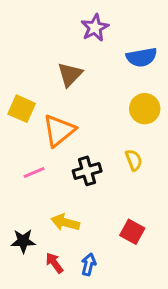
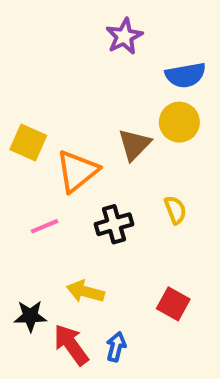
brown triangle: (70, 74) -> (134, 145), moved
yellow circle: (145, 109) -> (179, 122), moved
red arrow: (54, 263) -> (71, 345), size x1.5

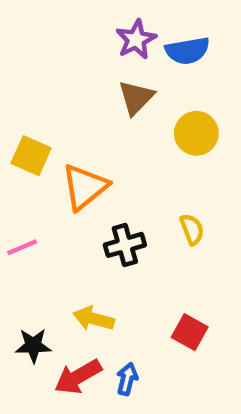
blue semicircle: (185, 75) -> (187, 51), moved
brown triangle: (134, 145) -> (136, 98), moved
pink line: (45, 226) -> (22, 247), moved
red arrow: (71, 345) -> (78, 377), turned -84

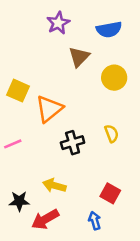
purple star: (136, 39) -> (58, 23), moved
blue arrow: (127, 379) -> (95, 221), moved, turned -30

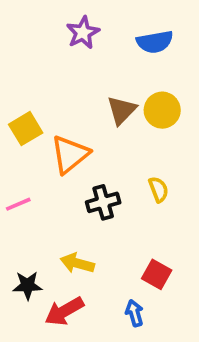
brown triangle: (79, 57) -> (122, 110), moved
yellow square: (18, 91) -> (26, 129), turned 35

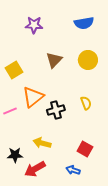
purple star: (83, 33) -> (34, 25), moved, turned 30
brown triangle: (122, 110) -> (54, 60), moved
orange triangle: (70, 154) -> (33, 97), moved
blue arrow: (134, 313) -> (73, 170), turned -56

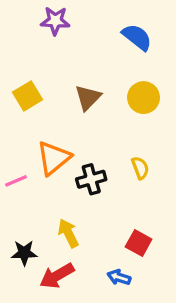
blue semicircle: (84, 23) -> (137, 37), turned -132
purple star: (34, 25) -> (55, 21), moved
yellow square: (14, 70) -> (27, 96), moved
yellow arrow: (42, 143) -> (68, 233), turned 48

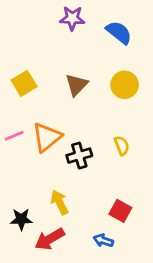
purple star: (55, 21) -> (72, 18), moved
pink line: (16, 181) -> (14, 136), moved

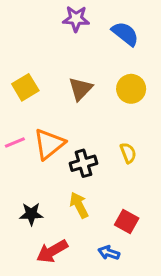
yellow arrow: (59, 202) -> (79, 205), moved
black star: (21, 219) -> (31, 214), moved

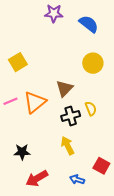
brown triangle: (80, 89) -> (64, 88), moved
black cross: (83, 163) -> (71, 116), moved
yellow arrow: (79, 205) -> (68, 146), moved
red square: (127, 221) -> (101, 166), moved

